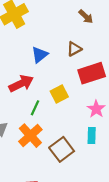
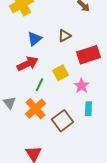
brown triangle: (74, 49) -> (64, 36), moved
blue triangle: (40, 55) -> (34, 39), moved
pink star: (96, 109) -> (81, 86), moved

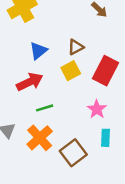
red rectangle: (88, 55) -> (106, 71), turned -45
yellow square: (60, 73) -> (71, 71), moved
green line: (39, 85) -> (45, 108), turned 48

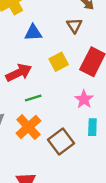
brown triangle: (76, 47) -> (74, 26), moved, turned -35
blue triangle: (38, 51) -> (33, 33), moved, turned 36

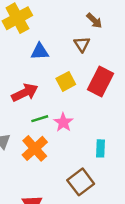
pink star: (84, 99) -> (63, 122), moved
brown square: (61, 142) -> (81, 182), moved

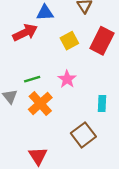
red arrow: (25, 93) -> (25, 33), moved
green line: (40, 119) -> (32, 79), moved

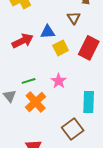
blue triangle: (45, 13) -> (48, 32), moved
cyan rectangle: (102, 104) -> (89, 102), size x1.5

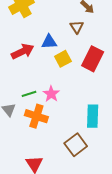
pink star: (59, 81) -> (51, 94), moved
orange cross: (36, 102) -> (36, 116), turned -30

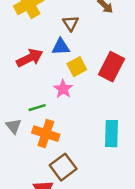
brown triangle: (77, 27) -> (71, 23), moved
pink star: (51, 94) -> (63, 89), moved
brown square: (76, 145) -> (63, 167), moved

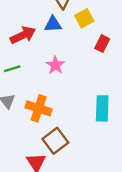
yellow square: (77, 67) -> (84, 18), moved
red rectangle: (111, 67) -> (102, 44), size x0.6
green line: (37, 108) -> (12, 69), moved

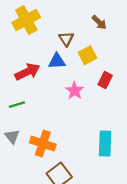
pink star: (55, 65) -> (74, 91), moved

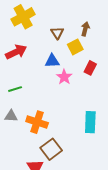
brown arrow: (99, 22) -> (85, 29), moved, turned -120
blue triangle: (57, 61) -> (52, 61), moved
red arrow: (27, 72) -> (16, 52), moved
gray triangle: (12, 136) -> (11, 116), turned -48

